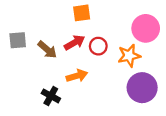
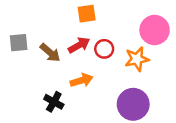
purple circle: (142, 88) -> (133, 104), moved

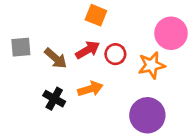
orange square: (87, 14) -> (96, 15), turned 30
black cross: (54, 102) -> (54, 99), moved

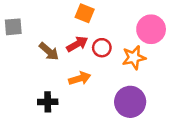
gray square: (21, 47) -> (13, 27), moved
black cross: (54, 99) -> (48, 102), moved, turned -30

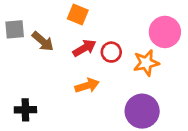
orange square: (85, 13) -> (78, 15), moved
brown arrow: (49, 51) -> (43, 41), moved
black cross: (48, 102) -> (25, 110), moved

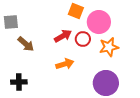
orange square: (78, 15) -> (76, 11), moved
pink circle: (165, 32) -> (99, 22), moved
brown arrow: (43, 41) -> (26, 44), moved

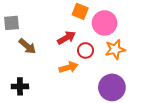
red circle: (83, 39) -> (85, 50), moved

